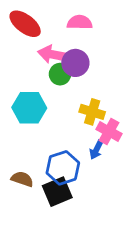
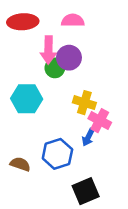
red ellipse: (25, 24) -> (23, 22), turned -40
pink arrow: (53, 55) -> (48, 50), turned -100
black square: (57, 192) -> (86, 191), moved

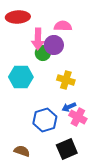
pink semicircle: (73, 20) -> (63, 26), moved
pink cross: (100, 121) -> (78, 117), moved
blue arrow: (88, 137) -> (69, 107), turned 40
brown semicircle: (20, 164) -> (22, 151), moved

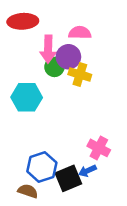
yellow cross: (66, 80) -> (80, 75), moved
blue arrow: (69, 107) -> (87, 171), moved
blue hexagon: (45, 120) -> (42, 167), moved
black square: (67, 149) -> (68, 178), moved

